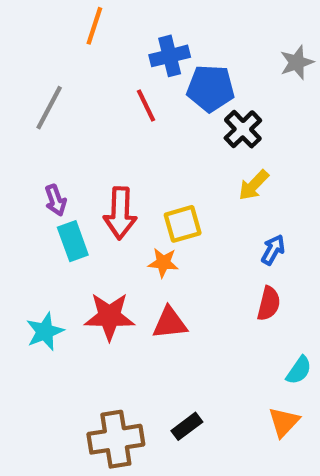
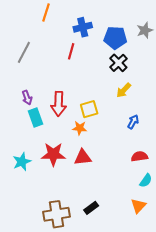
blue pentagon: (211, 88) -> (115, 38), moved
red line: (146, 105) -> (71, 51), turned 42
red semicircle: (269, 304) -> (139, 156), moved, turned -112

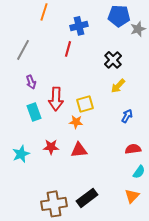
blue pentagon: (115, 38) -> (119, 16), moved
purple arrow: (27, 98) -> (31, 82), moved
red star: (53, 154) -> (51, 147), size x0.7
black rectangle: (91, 208) -> (87, 198), size x1.5

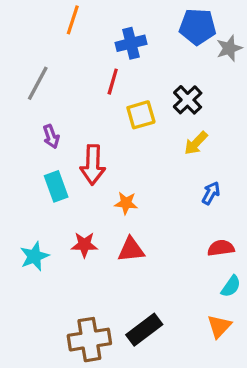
yellow square: (85, 104) -> (141, 115), moved

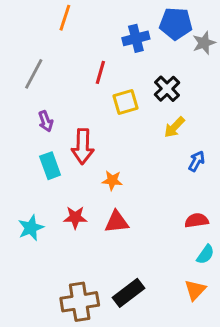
blue cross: (131, 43) -> (136, 38), moved
blue arrow: (211, 193) -> (197, 161), moved

